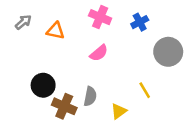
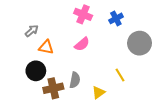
gray arrow: (23, 22) -> (32, 31), moved
orange triangle: (56, 31) -> (46, 47), moved
brown cross: (64, 106) -> (53, 88), turned -36

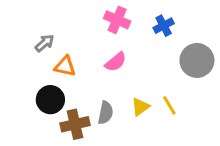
yellow triangle: (98, 92) -> (140, 107), moved

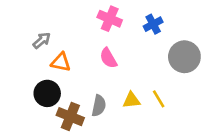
pink semicircle: (116, 62) -> (108, 58), turned 100
yellow triangle: (140, 107) -> (131, 100), turned 30
brown cross: (75, 124) -> (70, 117), turned 35

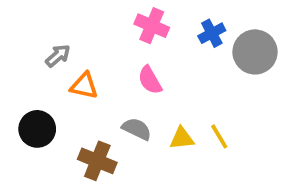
gray circle: (184, 57) -> (255, 52), moved
black circle: (47, 93) -> (37, 129), moved
gray semicircle: (99, 106) -> (137, 129), moved, turned -75

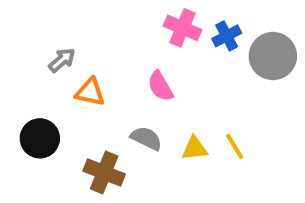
pink cross: (152, 26) -> (182, 28), moved

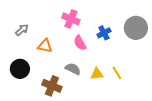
pink cross: (182, 28) -> (71, 19), moved
blue cross: (227, 36) -> (104, 33), moved
gray arrow: (62, 60) -> (22, 30), moved

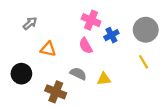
pink cross: (71, 19) -> (91, 20), moved
gray arrow: (22, 30) -> (30, 23), moved
yellow line: (117, 73) -> (144, 62), moved

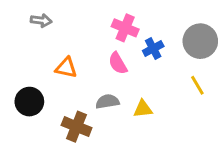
gray arrow: (30, 23) -> (41, 20), moved, turned 48
gray semicircle: (78, 74) -> (107, 102), turned -35

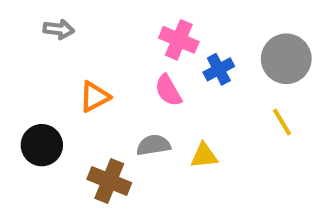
orange triangle: (66, 68) -> (95, 97), turned -40

